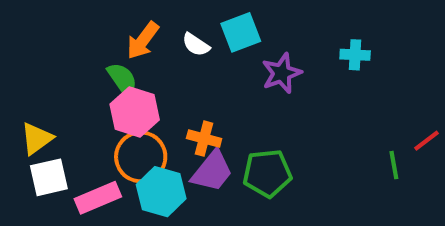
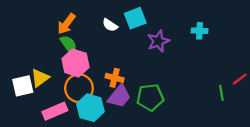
orange arrow: (143, 41) -> (66, 24), moved
yellow triangle: (37, 139) -> (40, 78), moved
white square: (49, 177) -> (23, 86), moved

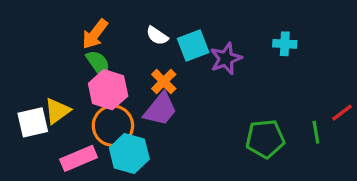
cyan square: (135, 18) -> (193, 45), moved
orange cross: (115, 78) -> (164, 81), moved, turned 30
purple trapezoid: (119, 96) -> (160, 109), moved
green pentagon: (150, 97) -> (265, 139), moved

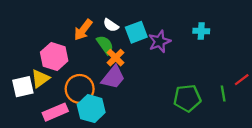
orange arrow: (95, 34) -> (83, 30), moved
green semicircle: (98, 63) -> (105, 45), moved
pink hexagon: (108, 90) -> (54, 56), moved

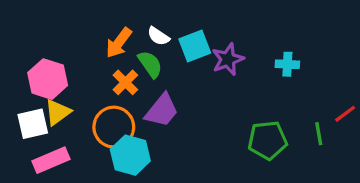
cyan cross: (201, 31) -> (287, 64), moved
pink hexagon: (54, 56) -> (48, 79), moved
orange cross: (116, 58) -> (125, 82), moved
pink rectangle: (55, 112) -> (51, 160), moved

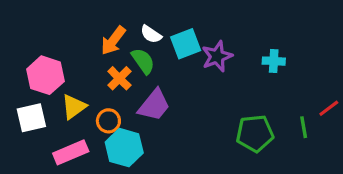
yellow triangle: (58, 112) -> (74, 107), moved
orange circle: (114, 127) -> (108, 121), size x0.6
pink rectangle: (51, 160) -> (71, 152), moved

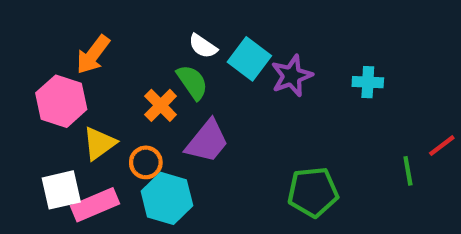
orange arrow: (113, 41) -> (93, 55), moved
cyan square: (186, 44) -> (249, 59), turned -32
white square: (31, 118) -> (61, 190), moved
green pentagon: (255, 133) -> (313, 192), moved

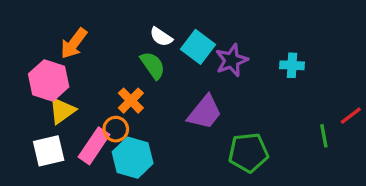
orange cross: (161, 105) -> (131, 101), moved
purple trapezoid: (207, 141) -> (205, 112), moved
yellow triangle: (99, 143) -> (62, 111), moved
pink rectangle: (95, 205) -> (94, 146), moved, turned -33

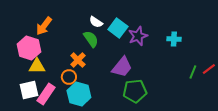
yellow triangle: (62, 111) -> (37, 66), turned 36
green line: (324, 136) -> (193, 72), moved, turned 32
pink rectangle: (94, 146) -> (46, 94), moved
green pentagon: (248, 153) -> (135, 91), moved

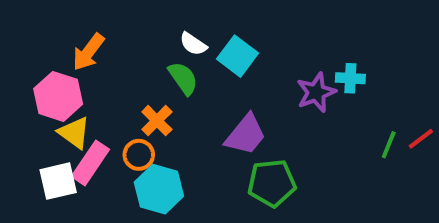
purple star: (138, 36) -> (316, 92), moved
yellow triangle: (37, 66) -> (74, 133), turned 36
pink rectangle: (46, 94) -> (90, 163), moved

